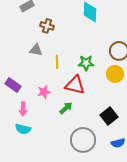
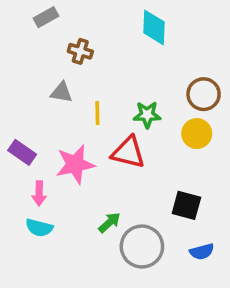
pink star: (44, 92) -> (75, 164), size x1.6
green arrow: (66, 108) -> (109, 223), moved
black square: (109, 116) -> (186, 205), turned -36

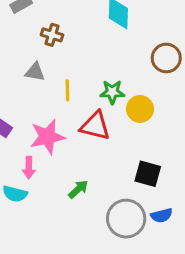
brown circle: (204, 94) -> (166, 58), moved
yellow circle: (197, 134) -> (140, 109), moved
pink arrow: (39, 193) -> (29, 168), moved
gray circle: (142, 247) -> (126, 219), moved

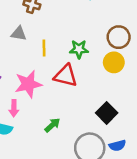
brown circle: (166, 58) -> (119, 37), moved
yellow circle: (140, 109) -> (114, 62), moved
black square: (148, 174) -> (107, 113), turned 30

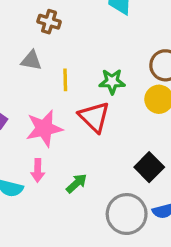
red triangle: (66, 76) -> (94, 117), turned 30
pink arrow: (14, 108) -> (38, 170), moved

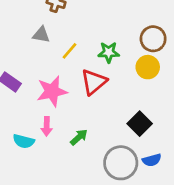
yellow line: (65, 80) -> (70, 51), turned 42
red triangle: (94, 117) -> (94, 82), turned 36

